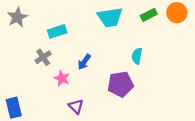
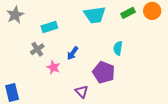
purple pentagon: (121, 84) -> (104, 72), turned 30
purple triangle: (76, 106) -> (82, 91), moved

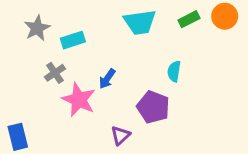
gray star: (15, 15) -> (37, 28), moved
pink star: (53, 67) -> (79, 100), size x1.6
purple triangle: (82, 91) -> (120, 135), turned 32

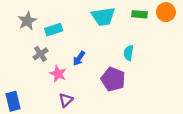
green rectangle: (189, 19) -> (140, 14), turned 32
pink star: (79, 100) -> (58, 74), size x0.7
purple triangle: (120, 135) -> (66, 100), moved

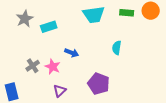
gray cross: (40, 54) -> (33, 66), moved
blue arrow: (79, 58) -> (72, 53), turned -104
purple pentagon: (113, 79) -> (99, 84), moved

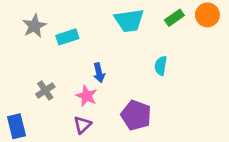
green rectangle: (127, 13) -> (174, 18), turned -40
blue arrow: (72, 53) -> (99, 73), turned 56
pink star: (53, 67) -> (87, 96), moved

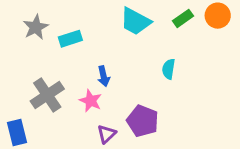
cyan trapezoid: (129, 20) -> (135, 21), turned 36
gray cross: (45, 90) -> (47, 95), size x1.6
purple triangle: (82, 125) -> (106, 134), moved

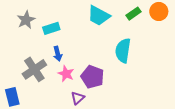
cyan semicircle: (169, 69) -> (123, 50), size x1.6
blue arrow: (104, 76) -> (58, 54), moved
purple pentagon: (143, 121) -> (92, 77), moved

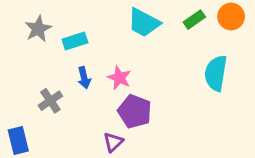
cyan semicircle: (123, 50) -> (216, 73), moved
gray cross: (34, 69) -> (50, 101), size x0.7
pink star: (66, 74) -> (119, 78), moved

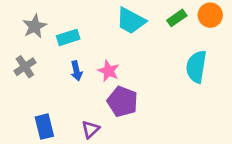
gray cross: (50, 101) -> (25, 67), moved
blue rectangle: (18, 141) -> (44, 127), moved
purple triangle: (113, 142) -> (90, 129), moved

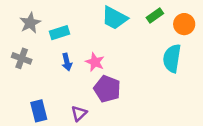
orange circle: (210, 15) -> (184, 24), moved
gray cross: (25, 67) -> (22, 58), turned -36

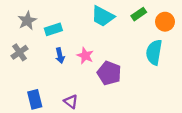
gray cross: (22, 58) -> (20, 52), turned 35
purple pentagon: (107, 89) -> (109, 73), moved
purple triangle: (79, 113) -> (71, 102), turned -40

